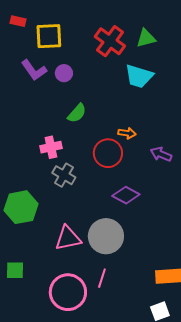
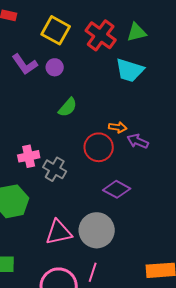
yellow square: (49, 36) -> (56, 30), moved, turned 32
pink cross: (51, 147) -> (29, 156), moved
purple arrow: (161, 154) -> (138, 141), moved

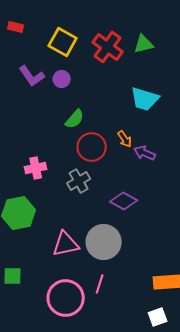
cyan trapezoid: (130, 70) -> (145, 99), moved
orange arrow: (118, 127) -> (125, 139), turned 48
red circle: (99, 147) -> (92, 147), moved
gray cross: (55, 169) -> (79, 181), moved, turned 30

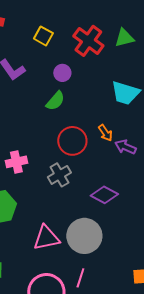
yellow square: (63, 42) -> (43, 36), size x0.7
purple circle: (62, 79) -> (62, 73), moved
green semicircle: (75, 119) -> (55, 101), moved

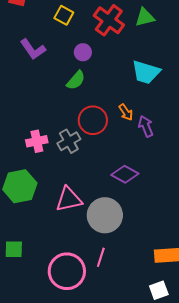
purple arrow: (125, 147) -> (146, 126), turned 45
gray cross: (59, 175) -> (69, 141), moved
pink triangle: (46, 238) -> (69, 199), moved

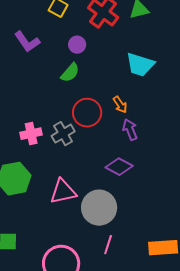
purple arrow: (146, 126) -> (130, 130), moved
pink line: (101, 257) -> (108, 245), moved

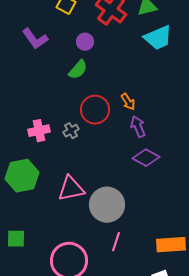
cyan trapezoid: (140, 65) -> (158, 38), moved, turned -40
gray cross: (63, 134) -> (71, 131), size x0.7
purple diamond: (119, 167) -> (146, 158), moved

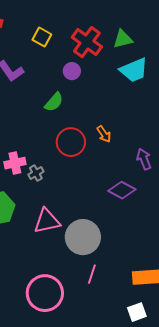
purple circle: (85, 42) -> (72, 71), moved
purple arrow: (138, 127) -> (144, 159), moved
gray cross: (71, 131) -> (36, 173), moved

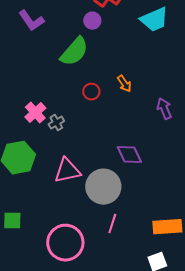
green semicircle: (54, 102) -> (74, 52), size x1.5
red circle: (71, 142) -> (91, 92), size x0.6
pink cross: (15, 163) -> (35, 113), turned -30
purple diamond: (122, 190) -> (129, 155), moved, turned 36

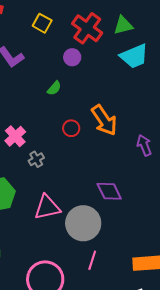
green semicircle: (74, 52) -> (54, 88), size x0.5
orange arrow: (124, 84) -> (104, 120), size x1.8
pink cross: (35, 113) -> (15, 136), moved

